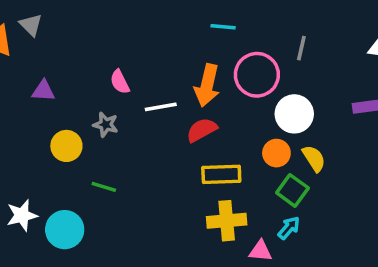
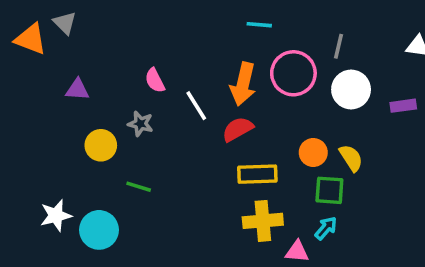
white line: (161, 107) -> (196, 106), turned 68
white circle: (294, 114) -> (351, 89), moved
green square: (292, 190) -> (329, 190), turned -32

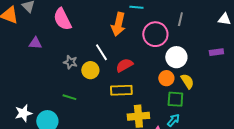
pink semicircle: (155, 80) -> (62, 19), moved, size x1.6
orange arrow: (243, 84) -> (118, 24), moved
white circle: (351, 89) -> (176, 57), moved
yellow circle: (101, 145) -> (90, 70), moved
yellow rectangle: (257, 174) -> (121, 90), moved

